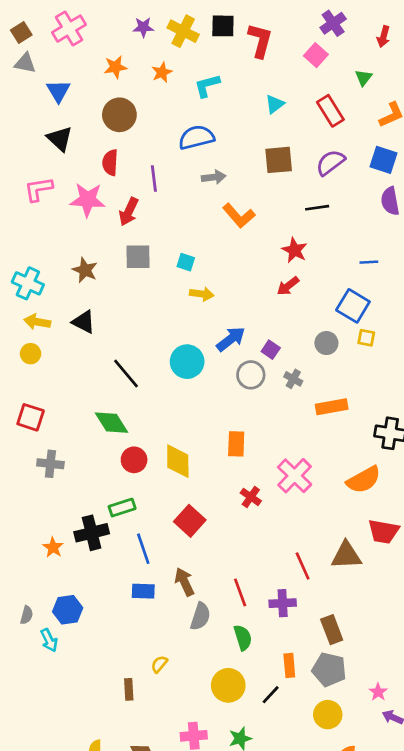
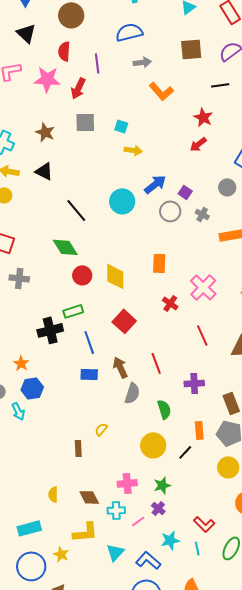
orange star: (53, 547) -> (21, 363), moved
red line: (303, 566) -> (202, 335), moved
red line: (240, 592) -> (156, 363), moved

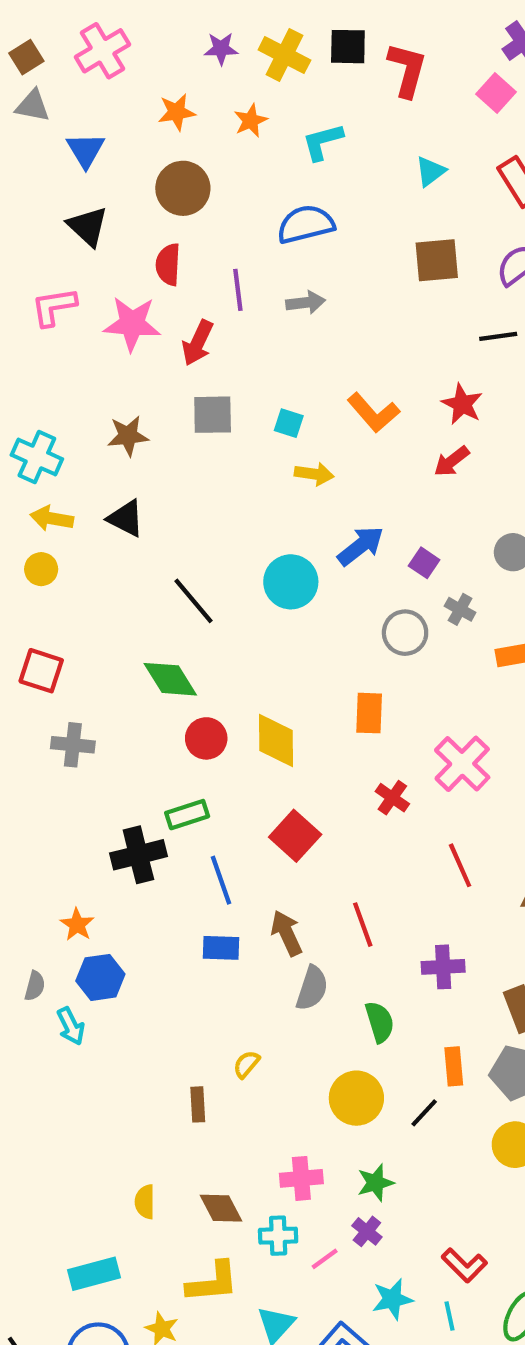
gray arrow: (142, 62) -> (306, 303), moved
orange L-shape: (161, 91) -> (373, 413), moved
brown star: (45, 132) -> (128, 436), turned -30
gray circle: (170, 211) -> (405, 633), moved

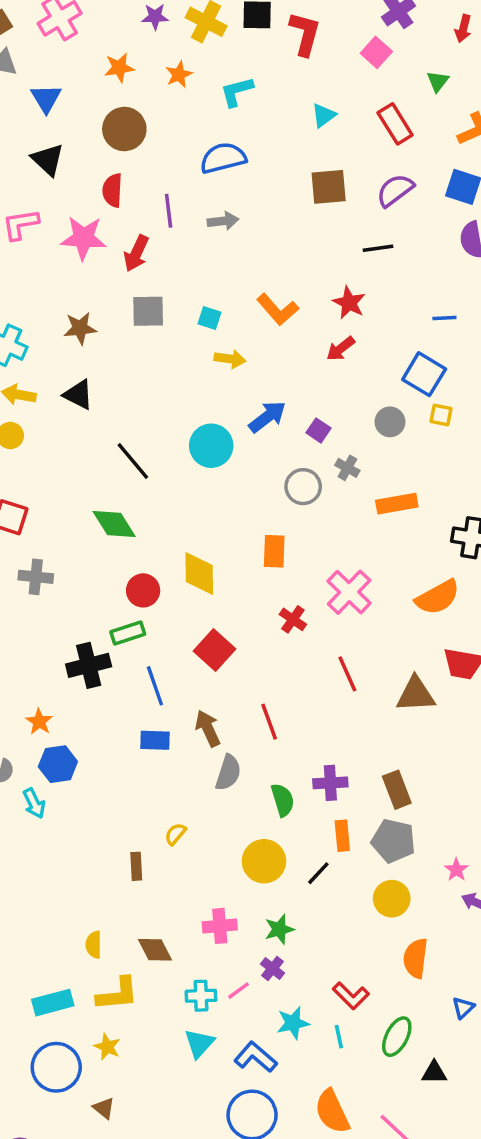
red circle: (206, 738) -> (143, 590), moved
purple cross: (443, 967) -> (330, 783), moved
cyan cross: (278, 1236) -> (201, 996), moved
yellow L-shape: (213, 1282) -> (118, 994), moved

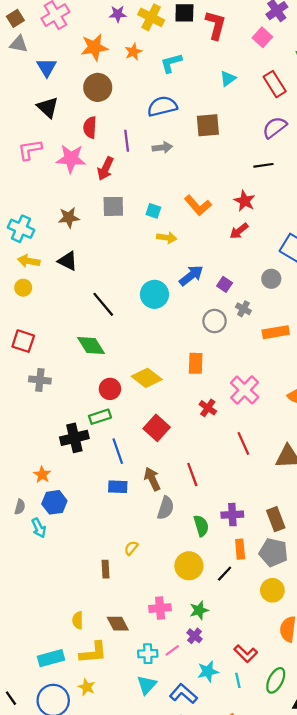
orange star: (119, 68) -> (94, 47), size x1.4
brown square: (329, 187) -> (208, 125), moved
yellow diamond: (199, 573) -> (147, 378), turned -52

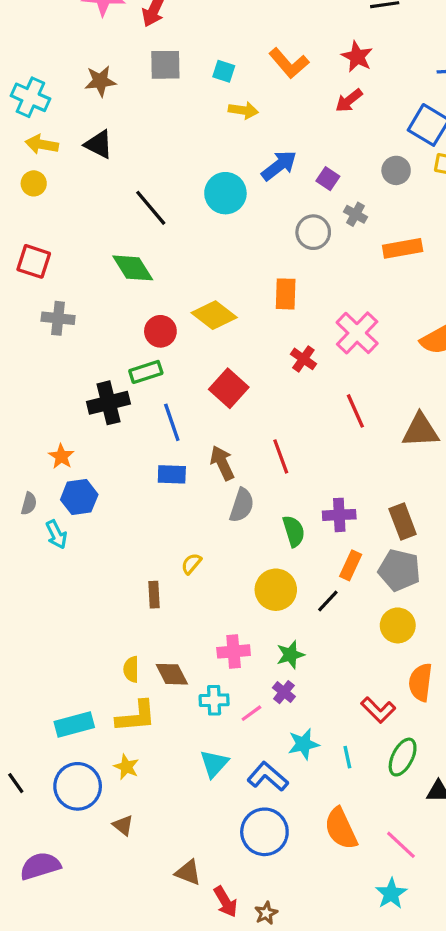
orange rectangle: (240, 549) -> (351, 565), turned 30
yellow semicircle: (78, 620) -> (131, 669), moved
cyan cross: (148, 654) -> (214, 700), moved
red L-shape: (246, 654) -> (378, 710), moved

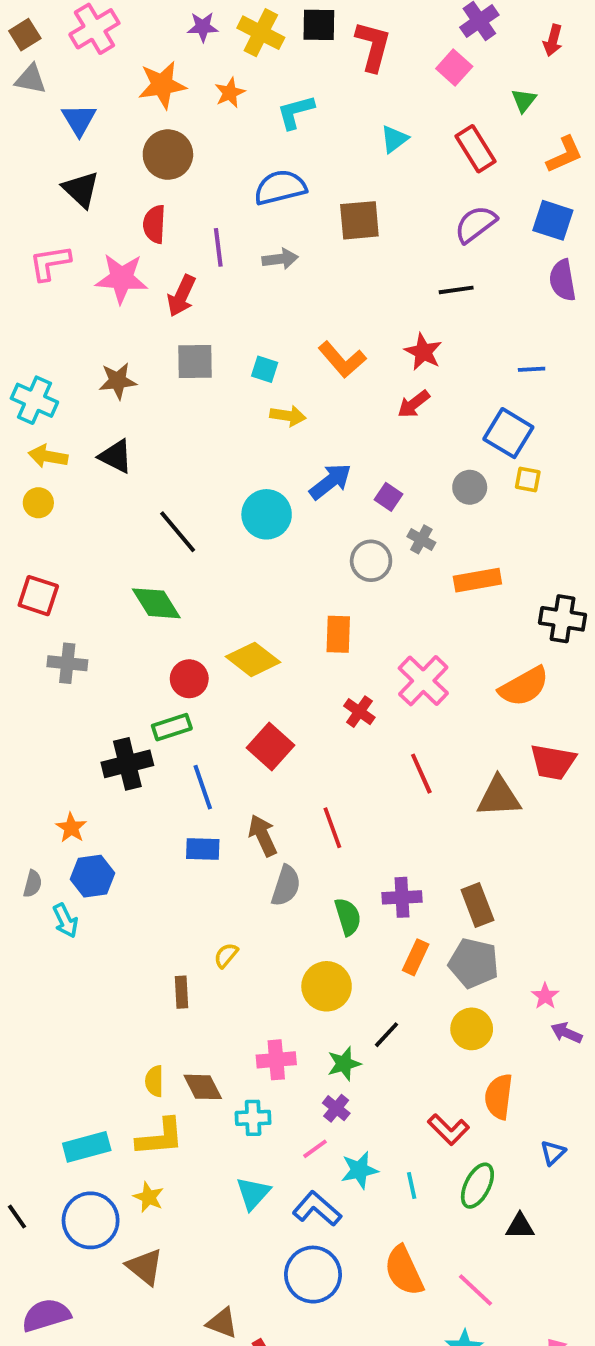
black line: (328, 601) -> (387, 1035), moved
pink line: (251, 713) -> (315, 1149), moved
brown triangle: (123, 825) -> (145, 1267), size x1.5

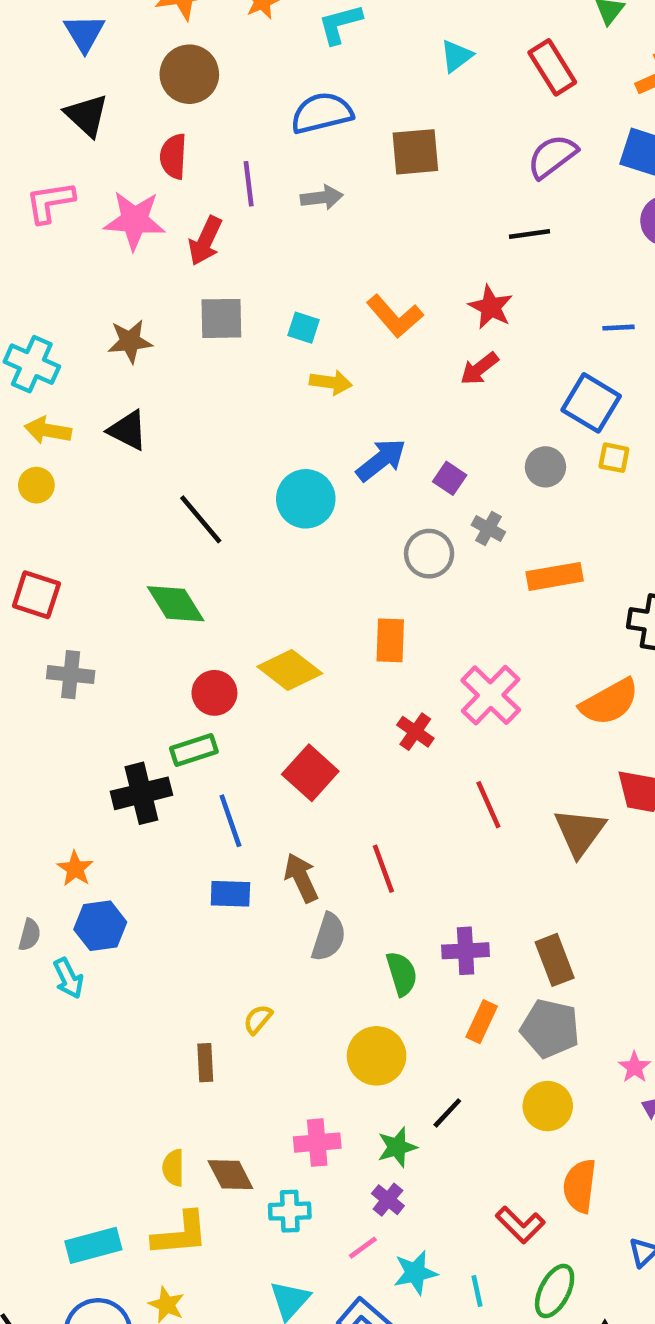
brown triangle: (499, 797) -> (580, 832), turned -51

